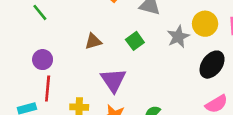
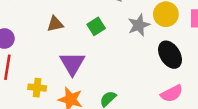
black ellipse: (212, 65) -> (170, 55), turned -72

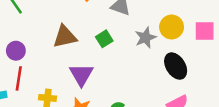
brown triangle: (55, 24) -> (65, 37), size x1.5

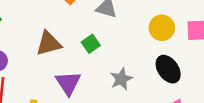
gray star: (145, 38) -> (121, 79), moved

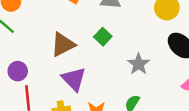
purple triangle: (68, 83) -> (74, 79), moved

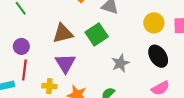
green square: (103, 37) -> (97, 34), size x1.5

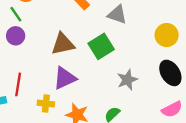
purple circle: (21, 46) -> (16, 36), moved
purple triangle: (65, 63) -> (65, 78), turned 35

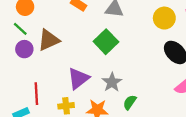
brown triangle: (63, 44) -> (49, 40), moved
gray star: (127, 80) -> (112, 82), moved

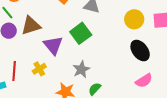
purple triangle: (78, 78) -> (53, 45), moved, turned -40
yellow cross: (66, 106) -> (39, 69), moved, turned -32

